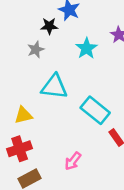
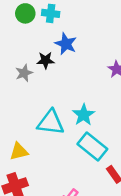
cyan star: (86, 48) -> (84, 115), moved
gray star: (36, 50) -> (24, 73), moved

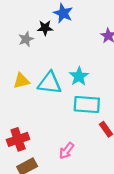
cyan rectangle: (92, 146) -> (87, 104), turned -35
yellow triangle: (19, 152) -> (21, 81), moved

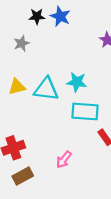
black star: (45, 28) -> (37, 16), moved
cyan star: (79, 76) -> (77, 82), turned -30

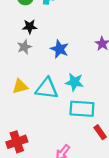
black star: (37, 16) -> (30, 27), moved
blue star: (60, 16) -> (60, 49), moved

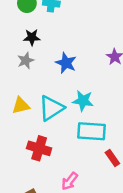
cyan triangle: (47, 88) -> (51, 108), turned -40
red cross: (17, 142) -> (39, 148), moved, turned 36

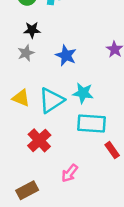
yellow triangle: (21, 106) -> (21, 98), turned 36
red cross: (39, 148) -> (39, 140), turned 30

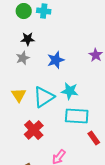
blue star: (66, 55) -> (56, 60), turned 30
yellow triangle: (21, 98) -> (19, 95), turned 35

